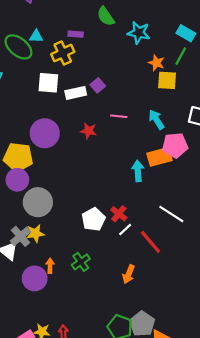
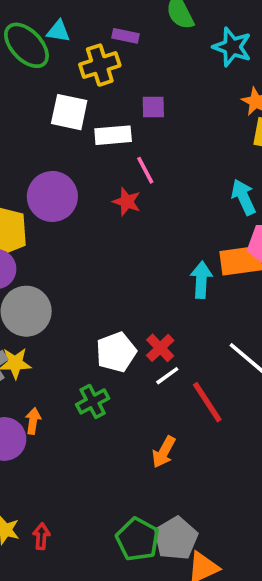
purple square: (98, 85) -> (153, 107), moved, turned 32
pink line: (119, 116) -> (145, 170), moved, turned 49
green cross: (81, 262) -> (93, 401), moved

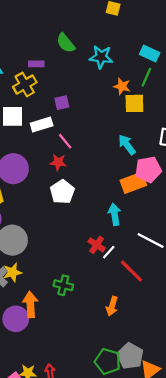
cyan arrow: (201, 280) -> (115, 214), moved
white pentagon: (116, 352) -> (62, 192), moved
white line: (167, 376) -> (109, 252), moved
green cross: (93, 401) -> (63, 285), turned -36
orange arrow: (33, 421) -> (30, 304), size x1.6

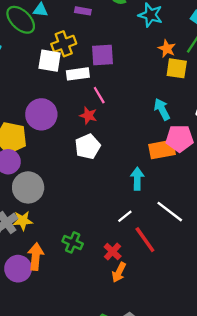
yellow cross: (25, 85) -> (64, 44), moved
purple square: (62, 103) -> (102, 55), size x1.5
red cross: (97, 245) -> (113, 251), moved

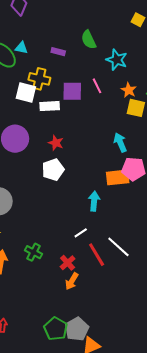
yellow cross: (64, 44) -> (39, 79), turned 30
pink line: (99, 95) -> (97, 86), moved
white line: (170, 212) -> (118, 247), moved

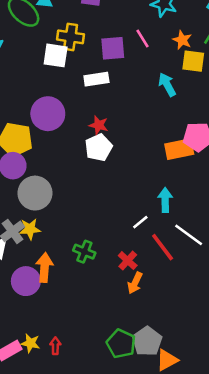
white rectangle: (50, 106) -> (96, 79), moved
cyan arrow: (120, 142) -> (167, 85), moved
red star: (56, 143) -> (99, 125), moved
cyan arrow: (94, 201) -> (165, 200), moved

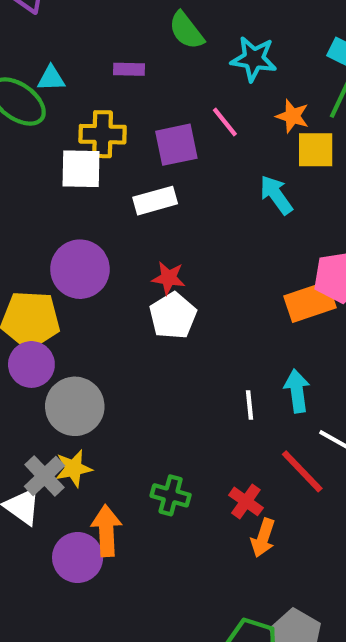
white line: (140, 222) -> (250, 405), moved, turned -49

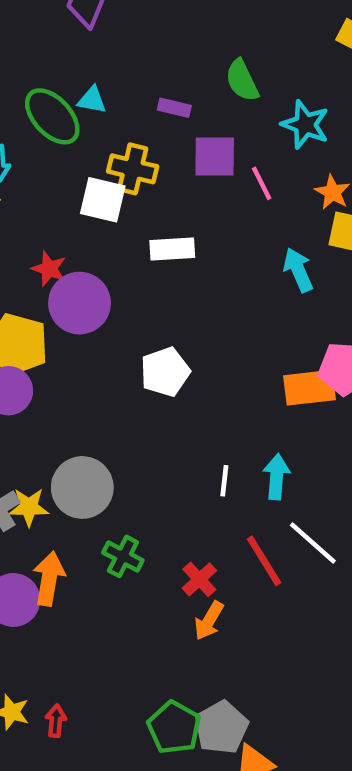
purple square: (176, 145) -> (215, 156), moved
red star: (168, 278) -> (49, 269), moved
gray circle: (75, 406) -> (82, 487), moved

